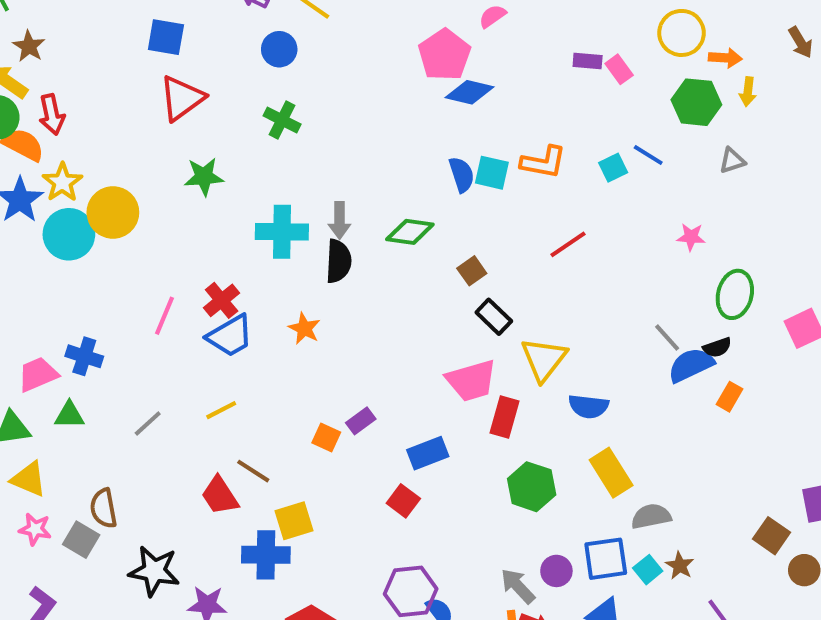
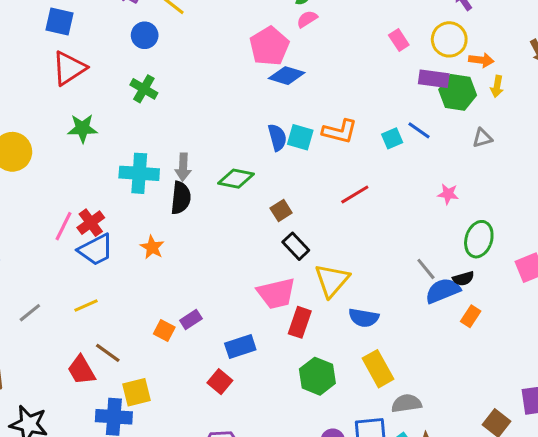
purple rectangle: (588, 61) -> (434, 79), moved, size x1.4
pink rectangle: (619, 69) -> (399, 40), moved
pink line: (165, 316) -> (63, 226), moved

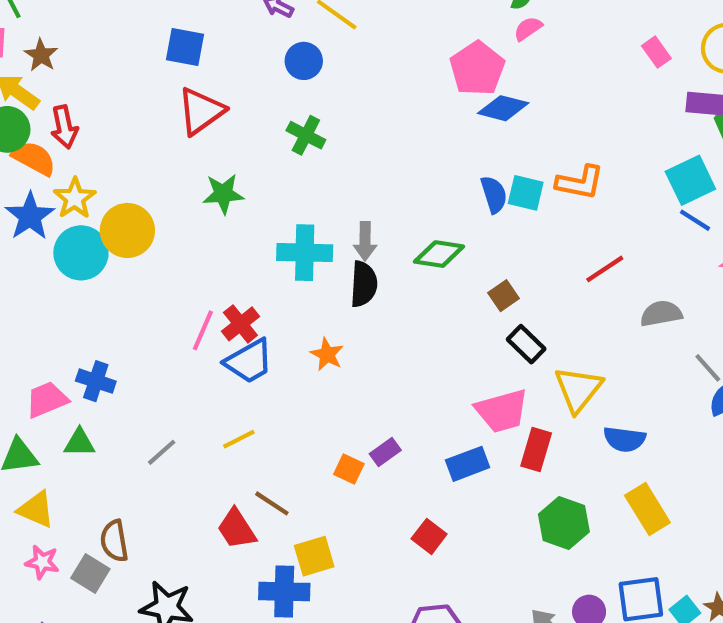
blue line: (419, 130) -> (695, 220), moved
cyan square: (392, 138) -> (690, 180), moved, size x1.6
blue rectangle: (240, 346) -> (468, 464), moved
gray semicircle: (407, 403) -> (661, 314), moved

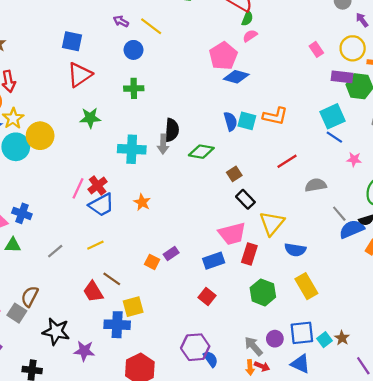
green cross: (306, 135) -> (134, 88), turned -30
black semicircle: (364, 284) -> (172, 130), moved
red square: (429, 536) -> (207, 297), moved
brown semicircle: (114, 541) -> (30, 296), turned 35

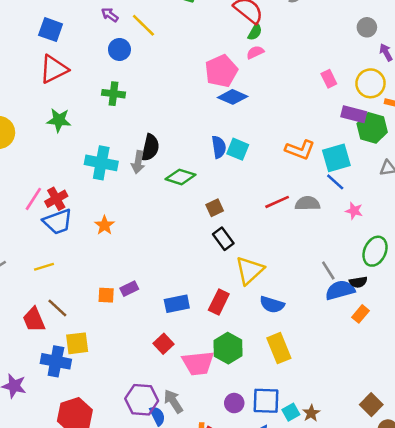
orange L-shape: (275, 116) -> (300, 150), moved
gray semicircle: (316, 185) -> (307, 203), moved
pink trapezoid: (232, 234) -> (198, 363), moved
orange square: (152, 262) -> (106, 295), turned -32
gray arrow: (254, 346) -> (173, 401), moved

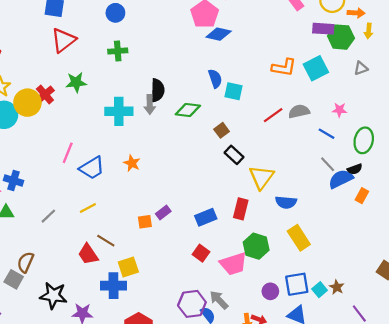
cyan square: (238, 149) -> (233, 91), moved
blue line: (335, 182) -> (326, 134), moved
red cross: (56, 199) -> (45, 95), moved

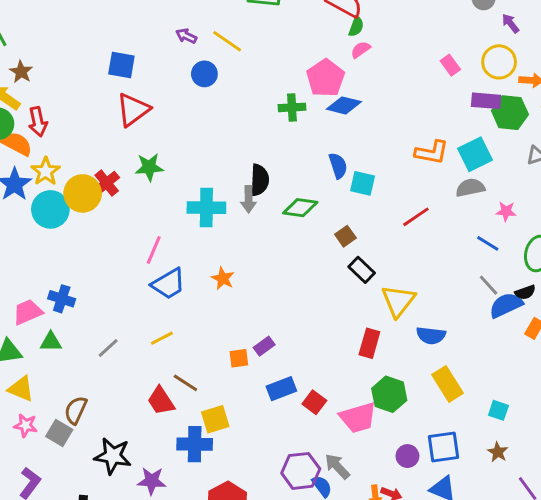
green cross: (118, 51) -> (292, 107), moved
gray semicircle: (299, 111) -> (470, 188), moved
pink line: (68, 153) -> (154, 250), moved
blue rectangle: (206, 217) -> (281, 389), moved
cyan square: (320, 290) -> (498, 410), moved, turned -32

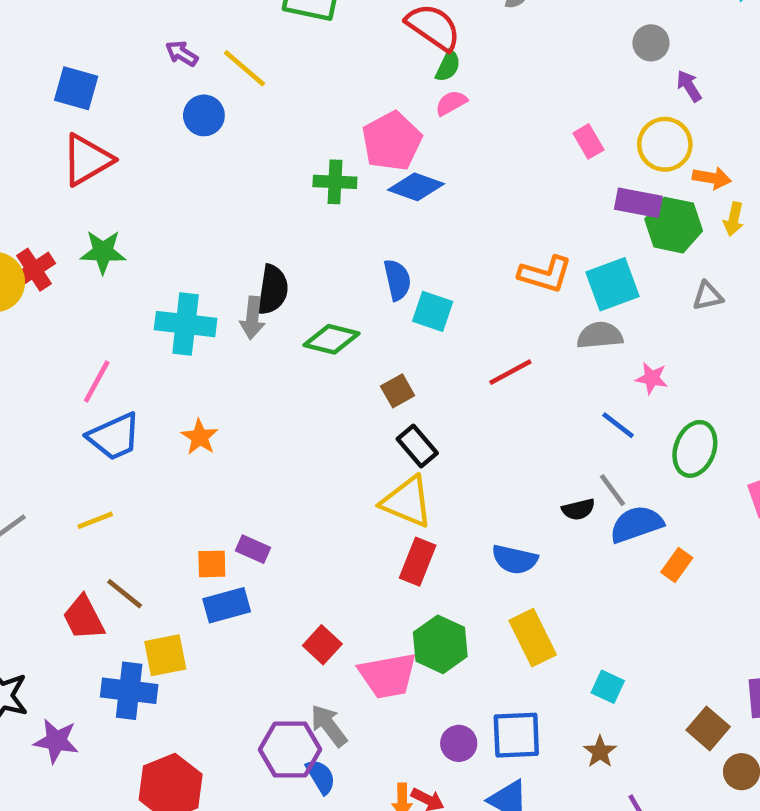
black semicircle: (525, 292) -> (578, 509), moved
yellow triangle: (398, 301) -> (407, 502), moved, turned -51
purple rectangle: (264, 346) -> (253, 549), turned 54
blue rectangle: (281, 389) -> (227, 605), moved
gray arrow: (337, 466) -> (329, 726), moved

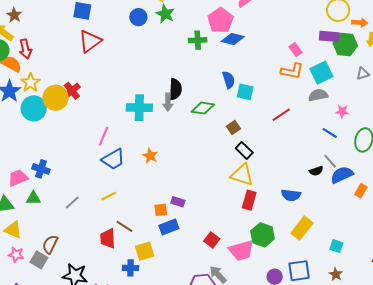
pink rectangle: (588, 141) -> (295, 50), moved
green star: (103, 252) -> (165, 14), moved, turned 30
red trapezoid: (83, 618) -> (108, 238), turned 30
yellow rectangle: (533, 638) -> (302, 228), turned 70
blue cross: (129, 691) -> (131, 268), size x0.7

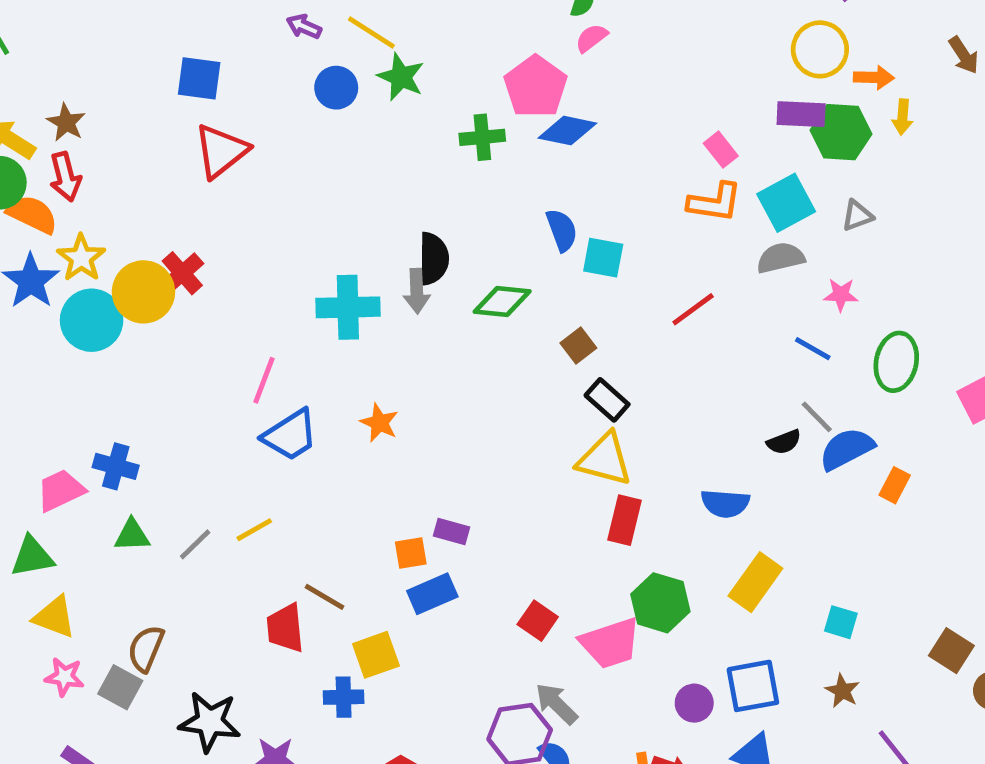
brown star: (14, 15) -> (66, 122), moved
gray triangle: (363, 74) -> (857, 216), moved
yellow line: (109, 196) -> (254, 530), moved
green triangle: (33, 198) -> (132, 535), moved

